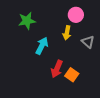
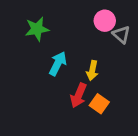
yellow arrow: (67, 33) -> (92, 70), moved
gray triangle: (88, 42) -> (121, 35), moved

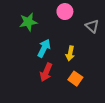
pink circle: (105, 21) -> (65, 12), moved
red arrow: (78, 95) -> (46, 72), moved

